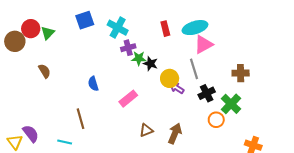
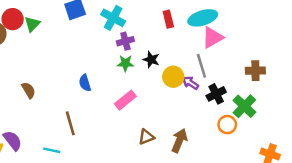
green star: (139, 58) -> (125, 63), moved
brown semicircle: (45, 71) -> (29, 90), moved
purple arrow: (177, 88) -> (190, 83), moved

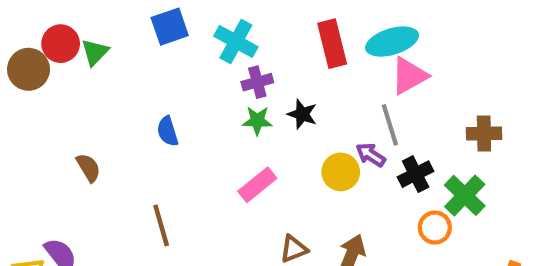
red rectangle: (168, 19) -> (332, 44), size x1.5
yellow circle: (173, 77) -> (341, 172), moved
blue semicircle: (85, 83) -> (168, 131), moved

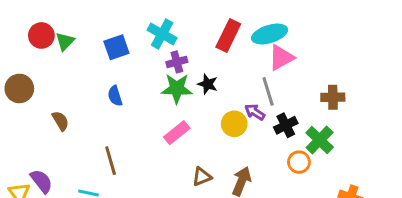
blue square: (170, 27) -> (116, 47), moved
red rectangle: (332, 44) -> (228, 35), turned 40
brown circle: (29, 69) -> (19, 88), moved
green star: (257, 121) -> (177, 88), size x1.5

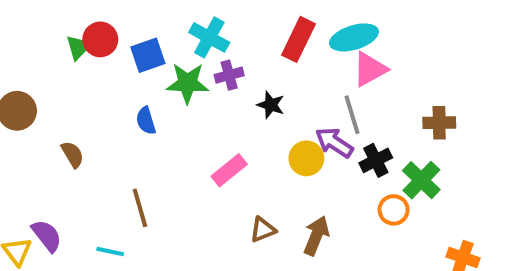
red circle: (41, 35) -> (100, 39), moved
green star: (177, 88) -> (187, 83), moved
purple arrow: (255, 112) -> (334, 142), size x1.4

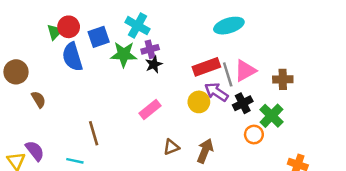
red rectangle: (298, 39) -> (206, 67), moved, turned 44
pink triangle: (370, 69) -> (245, 71), moved
black star: (271, 105) -> (154, 64), moved, turned 30
blue semicircle: (146, 121) -> (72, 57), moved, size x1.6
brown semicircle: (73, 154) -> (39, 99), moved

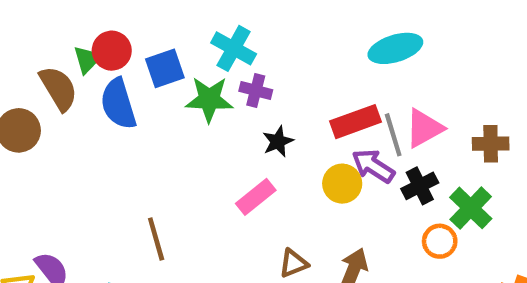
purple cross: (150, 49) -> (256, 91), turned 30
black star: (154, 64) -> (278, 141), moved
brown semicircle: (39, 99) -> (59, 88), moved, size x1.5

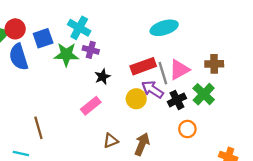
brown cross: (491, 144) -> (214, 64), moved
green cross: (471, 208) -> (204, 94), moved

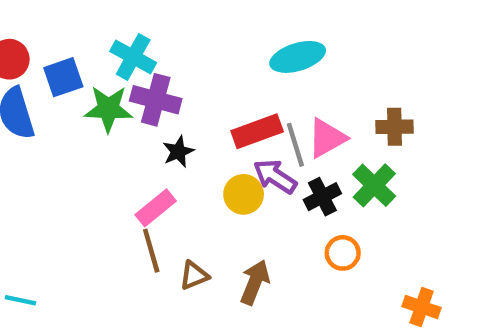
purple cross: (91, 50) -> (156, 100), size x1.5
brown line: (38, 128) -> (151, 251), moved

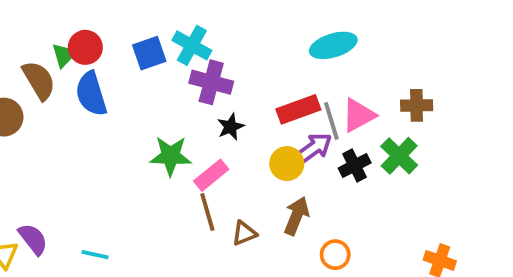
blue square: (63, 77) -> (149, 53), moved
green star: (108, 109) -> (171, 156), moved
purple arrow: (275, 176) -> (314, 148), turned 111
orange circle: (343, 253) -> (335, 255), moved
brown arrow: (255, 282) -> (296, 216), moved

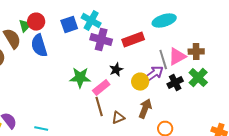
brown cross: (417, 105) -> (196, 52), moved
red rectangle: (298, 109) -> (133, 40), moved
black star: (231, 127) -> (116, 70), moved

